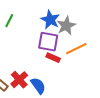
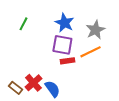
gray star: (66, 26) -> (95, 30), moved
red rectangle: (53, 58) -> (67, 61), turned -32

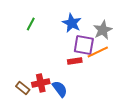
purple square: (62, 45) -> (84, 45), moved
red cross: (33, 83) -> (41, 83), turned 30

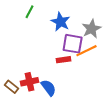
green line: (31, 24) -> (30, 12), moved

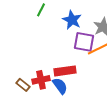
red rectangle: (64, 60) -> (65, 71), moved, size x1.5

